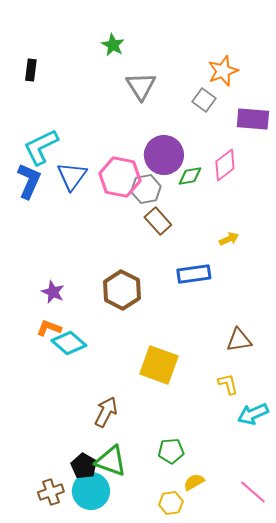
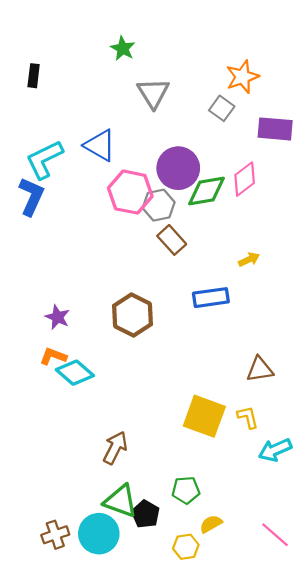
blue triangle: (72, 176) -> (100, 145), moved, turned -36
green diamond: (190, 176) -> (207, 191), size x1.5
yellow square: (159, 365) -> (204, 416), moved
black pentagon: (84, 466) -> (146, 514), moved

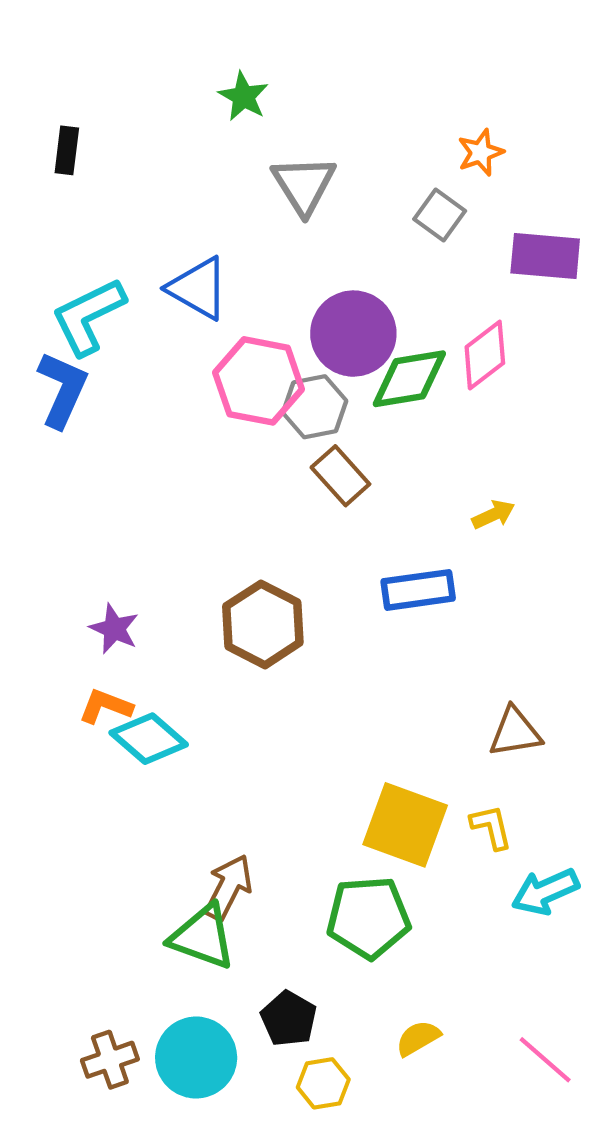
orange star: (242, 77) -> (481, 153), size x0.7
green pentagon: (186, 490) -> (368, 917), moved, size x1.5
green triangle: (121, 501) -> (203, 937), moved
yellow hexagon: (186, 547) -> (323, 1083), moved

